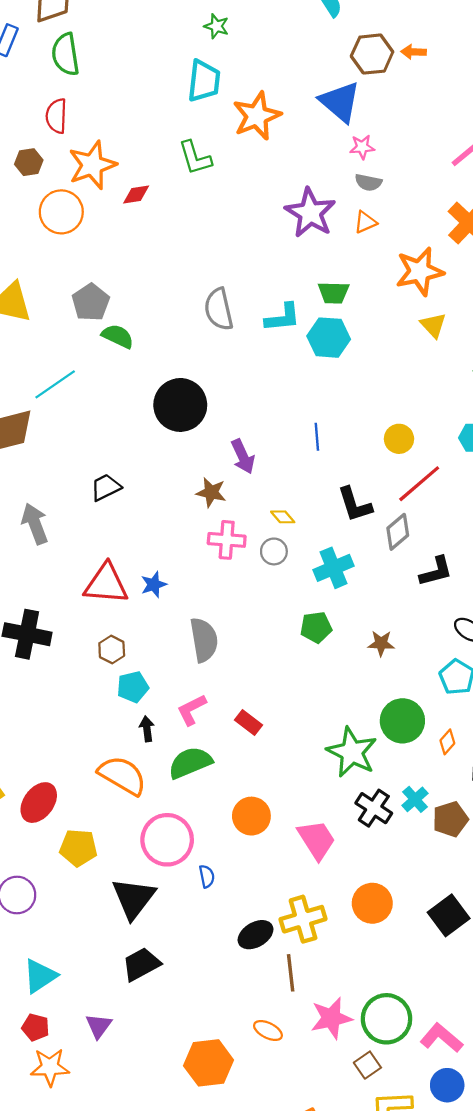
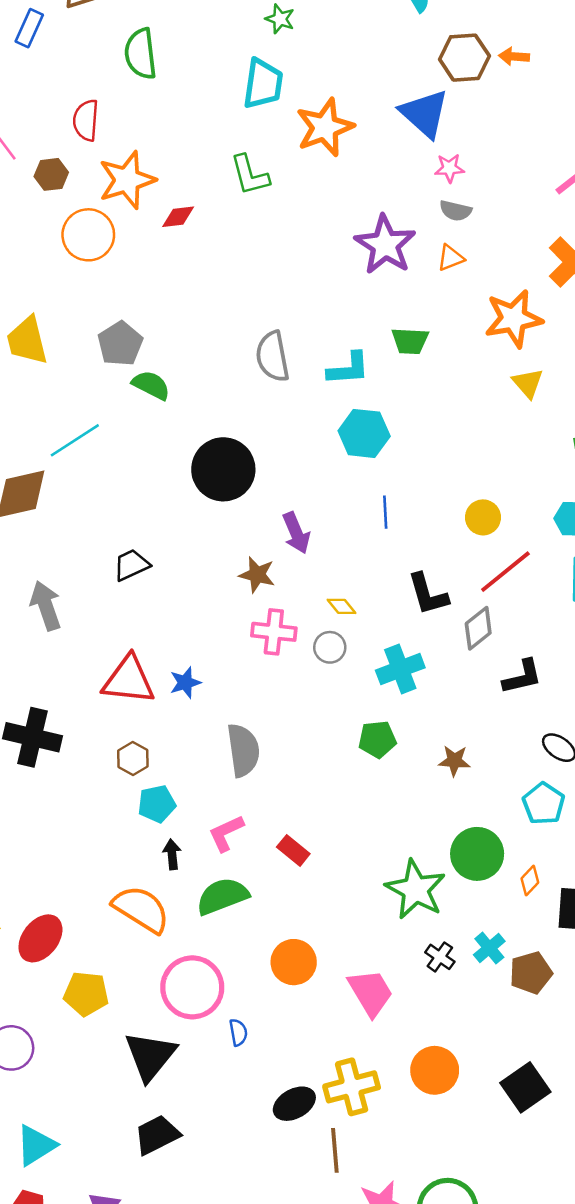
green semicircle: (66, 54) -> (141, 54), moved
cyan hexagon: (329, 338) -> (364, 433), moved
black cross: (374, 808) -> (440, 957), size x0.7

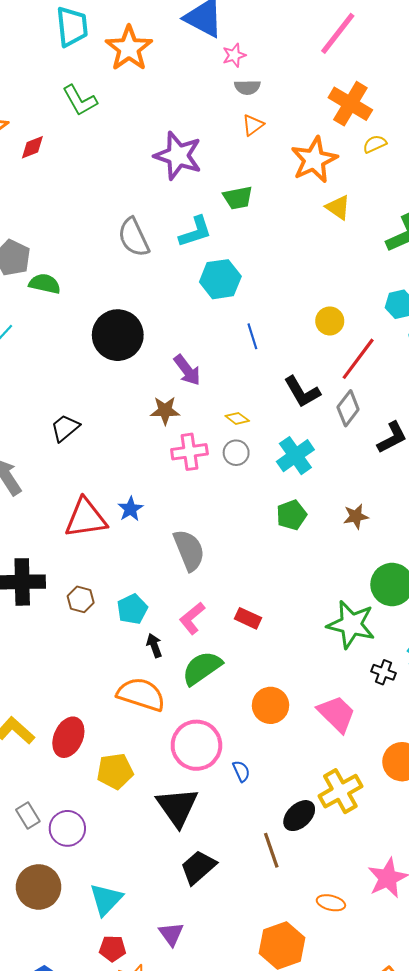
purple star: (385, 245) -> (178, 156), moved
brown hexagon: (133, 759) -> (81, 599), moved
brown line: (335, 1150) -> (271, 850), moved

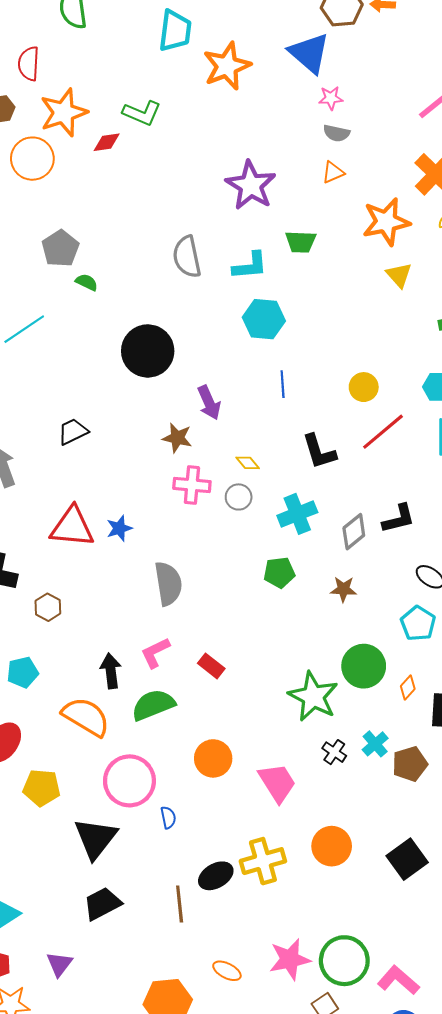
green L-shape: (80, 100) -> (142, 113), moved, turned -51
green semicircle: (45, 284) -> (87, 282), size x0.7
gray diamond: (348, 408) -> (354, 532), moved
cyan pentagon: (132, 609) -> (23, 672), moved
black arrow: (154, 646) -> (111, 671), size x1.4

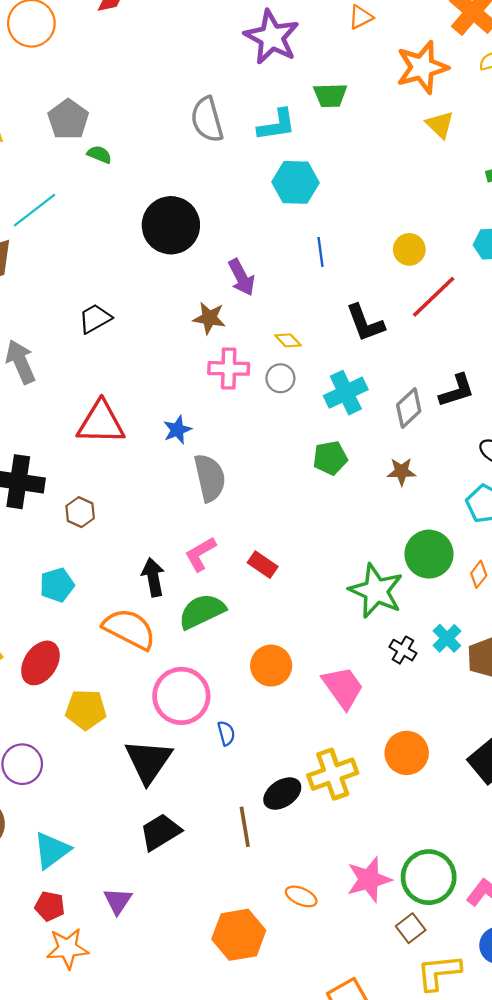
blue star: (119, 528) -> (177, 430), moved

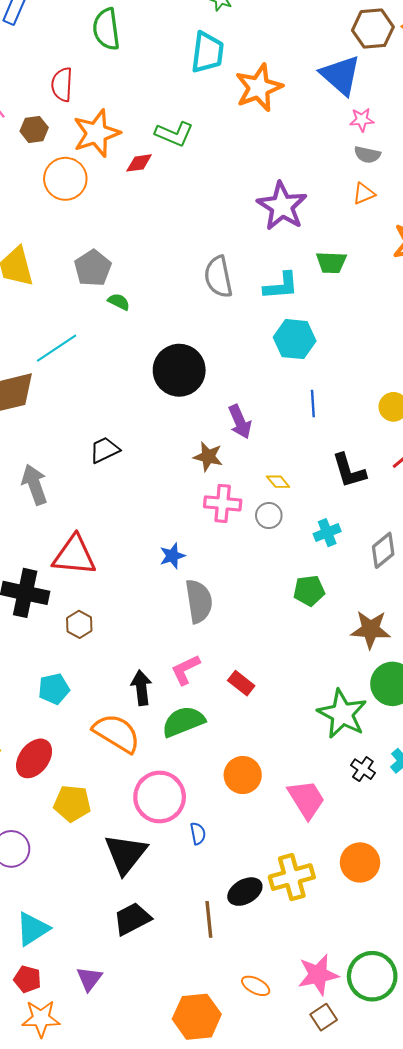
cyan cross: (346, 393) -> (327, 533), size x0.7
red triangle: (101, 423) -> (74, 555), moved
brown star: (402, 472) -> (371, 629), moved, size x1.5
brown square: (411, 928) -> (324, 1017), moved

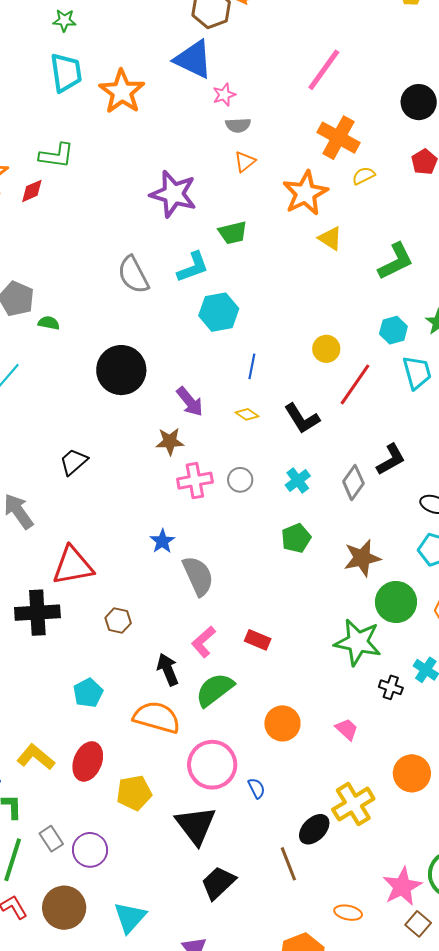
blue line: (313, 404) -> (252, 366), turned 30
yellow diamond: (278, 482) -> (247, 414), moved
brown hexagon: (79, 624) -> (118, 620), moved
pink trapezoid: (306, 799) -> (347, 729), size x0.6

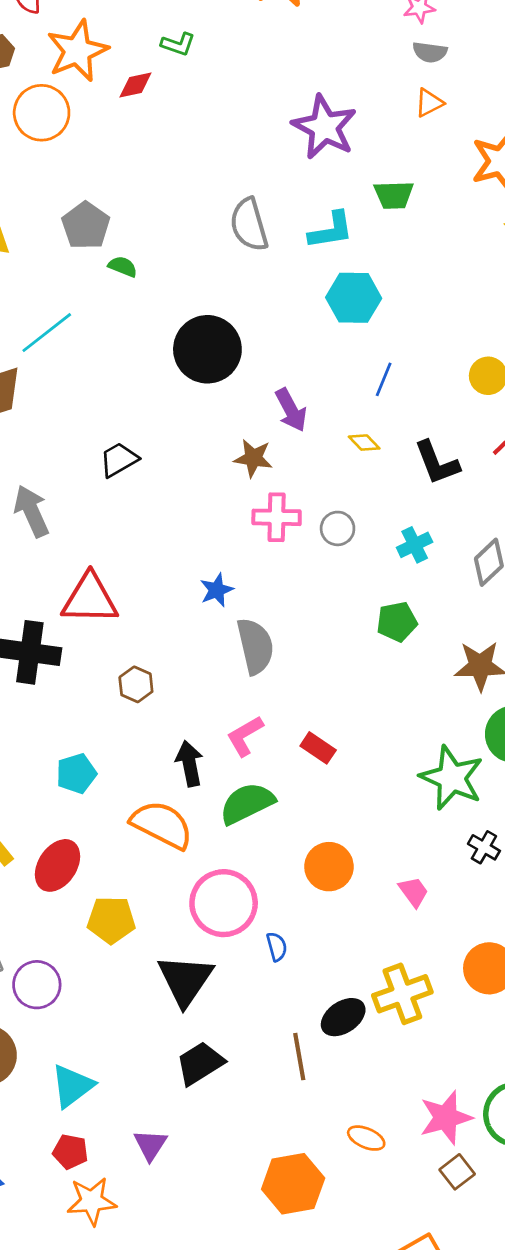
green L-shape: (57, 156) -> (178, 44), size x0.7

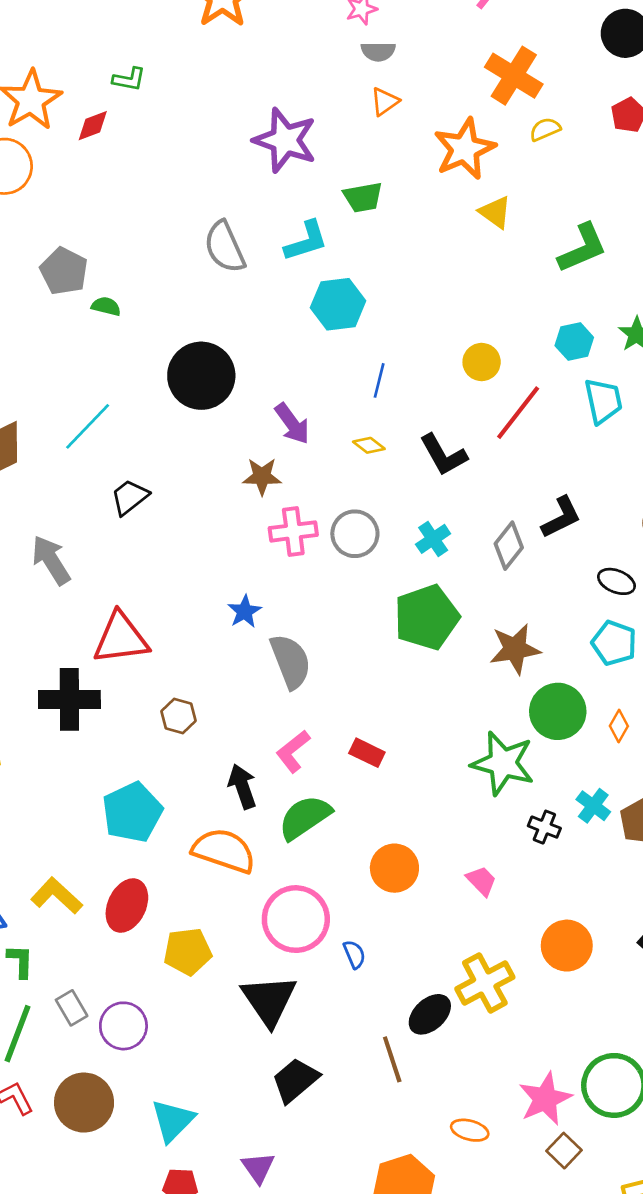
cyan line: (47, 333) -> (88, 426), moved
gray circle: (338, 528) -> (355, 534), size x1.4
green pentagon: (397, 622) -> (427, 617), size x1.6
cyan pentagon: (76, 774) -> (132, 812), size x1.5

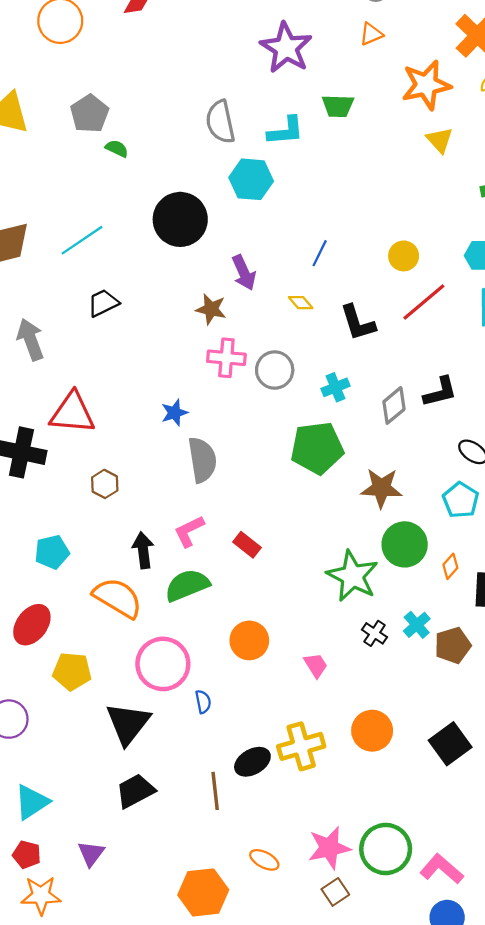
cyan hexagon: (338, 304) -> (251, 179), moved
cyan pentagon: (132, 812) -> (52, 552), size x0.7

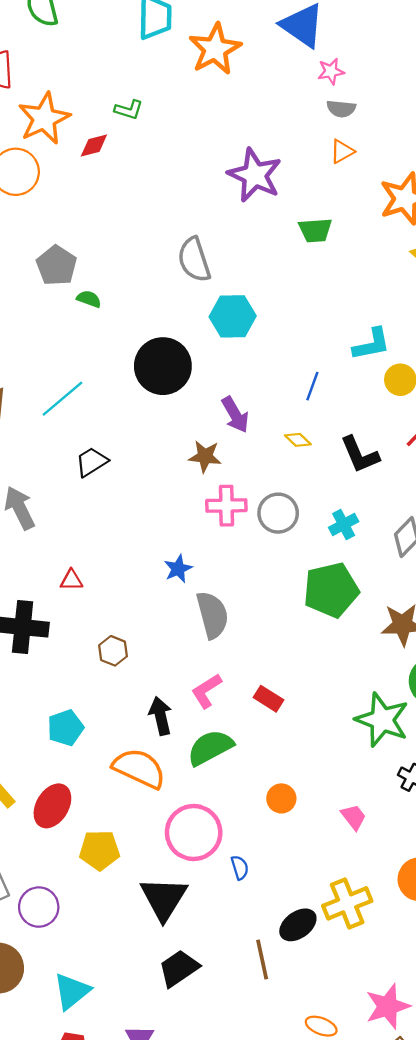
cyan L-shape: (286, 131) -> (371, 344), moved
red triangle: (72, 413) -> (71, 580), size x0.5
orange circle: (249, 640) -> (281, 798), size x0.7

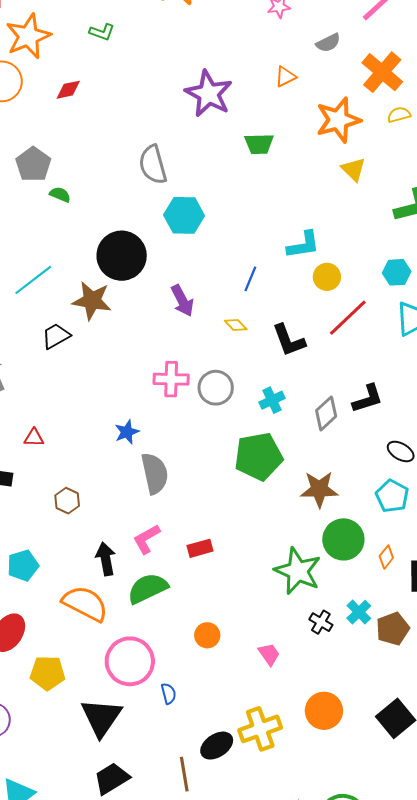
gray semicircle: (341, 109) -> (328, 43), moved, turned -35
red diamond: (94, 146) -> (68, 90), moved
brown star: (205, 456) -> (92, 301), moved, size x1.4
red rectangle: (268, 699) -> (200, 548), turned -50

